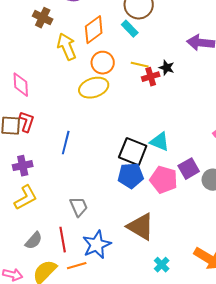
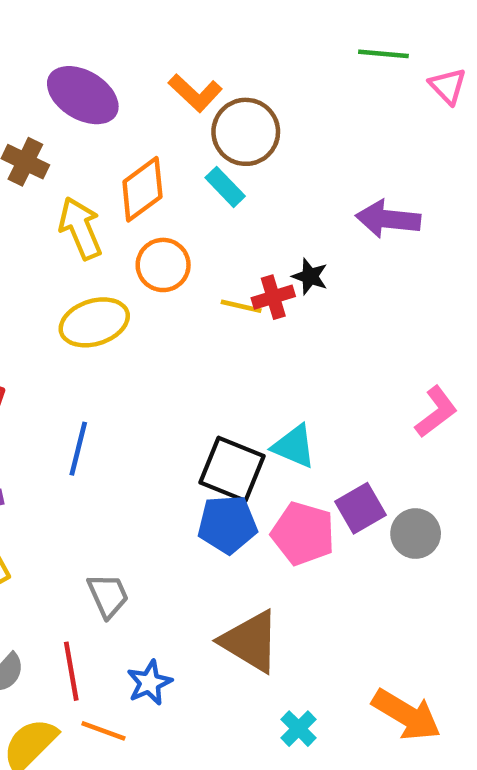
yellow line: (140, 65) -> (241, 306), moved
yellow ellipse: (94, 88) -> (94, 322), moved
blue star: (97, 245) -> (149, 683), size x0.7
orange line: (77, 266) -> (103, 731), turned 36

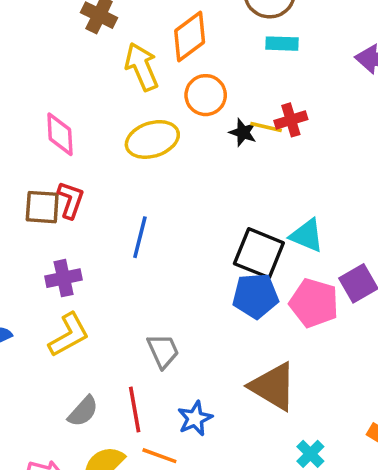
cyan rectangle: (225, 187) -> (282, 44), moved, turned -44
black star: (310, 276) -> (243, 132), moved

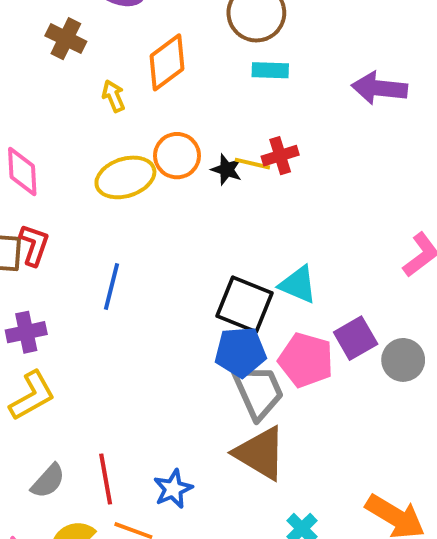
yellow arrow: (142, 67) -> (114, 96), size x0.6
orange circle: (206, 95) -> (177, 156), moved
gray trapezoid: (163, 351) -> (258, 392), moved, size x1.4

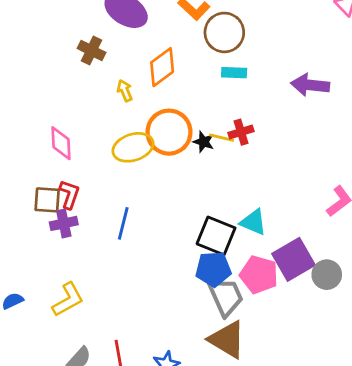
orange circle: (177, 156) -> (169, 132), size x1.4
purple cross: (26, 332) -> (64, 223), moved
purple square: (356, 338) -> (294, 259), size x1.4

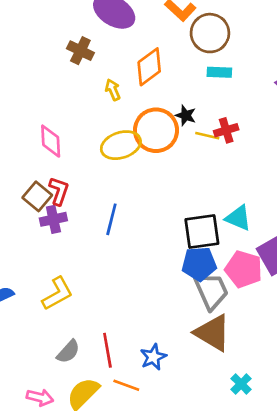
black star: (204, 142) -> (186, 115), moved
brown square: (47, 200) -> (37, 196), turned 36
black square: (216, 236) -> (202, 231), turned -30

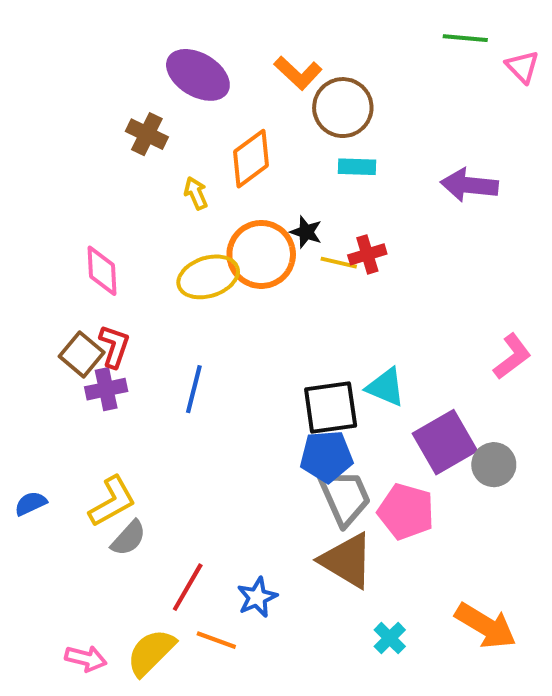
pink pentagon: (244, 269) -> (406, 512), moved
red line: (107, 350) -> (188, 587), turned 40
gray semicircle: (68, 352) -> (129, 538), moved

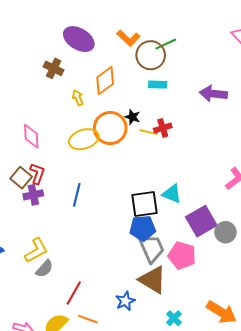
green line: (465, 38) -> (166, 44), moved, turned -30
blue star: (257, 597) -> (125, 301), moved

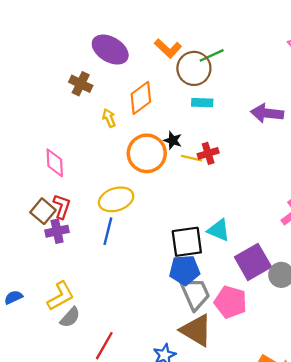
yellow ellipse: (84, 139) -> (116, 199), moved

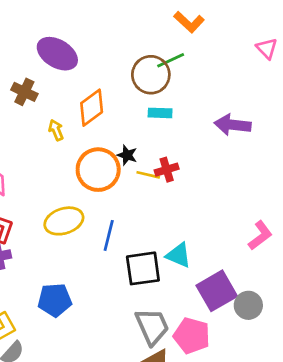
orange L-shape: (168, 48) -> (189, 22), moved
blue line: (108, 231) -> (109, 235), moved
blue pentagon: (185, 270) -> (55, 300), moved

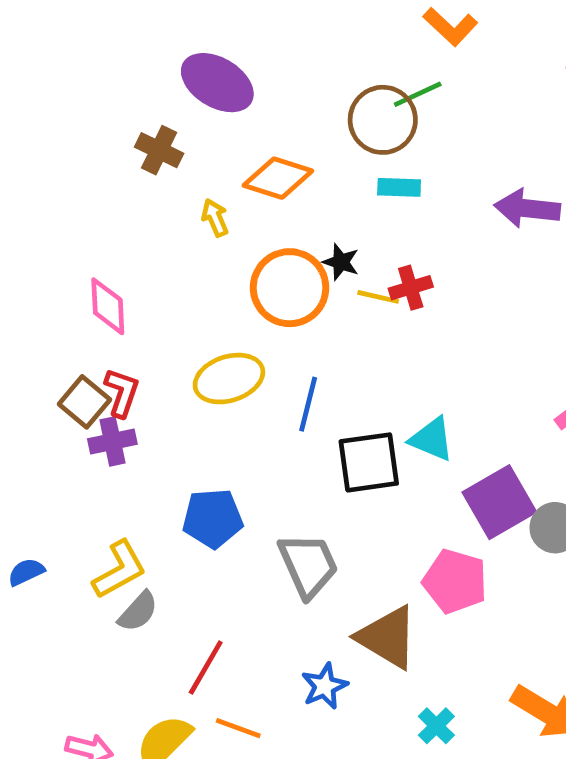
orange diamond: (92, 108) -> (278, 178), turned 54
gray trapezoid: (152, 326) -> (308, 565), moved

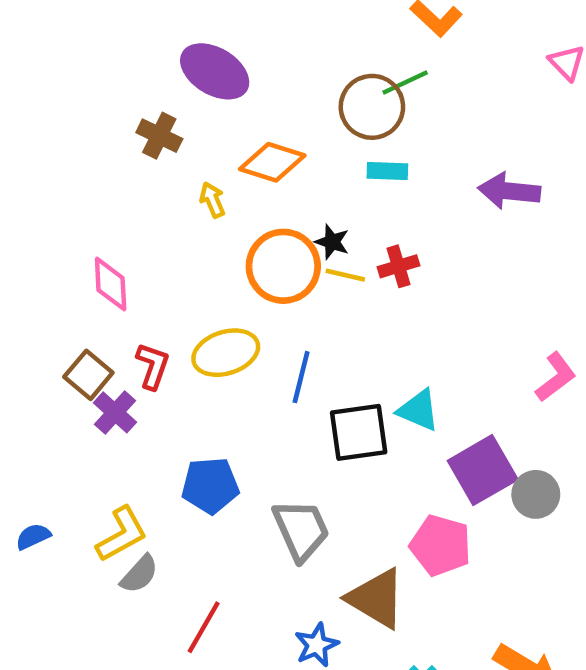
yellow line: (378, 297) -> (345, 275), moved
red L-shape: (122, 393) -> (153, 366), moved
purple cross: (112, 441) -> (115, 412), turned -36

